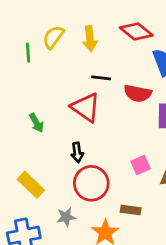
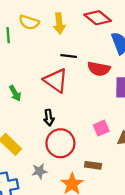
yellow semicircle: (53, 37) -> (29, 22), turned -108

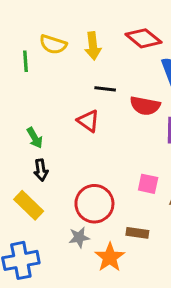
red triangle: (56, 80) -> (88, 121), size x0.7
black arrow: (49, 118) -> (41, 170), moved
pink square: (101, 128) -> (148, 184), turned 35
gray star: (39, 171) -> (79, 237), moved

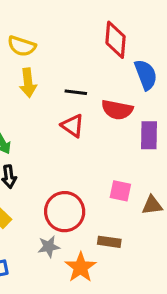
red diamond: (143, 38) -> (116, 40), turned 56
yellow arrow: (93, 46) -> (28, 83), moved
red triangle: (88, 121) -> (73, 126), moved

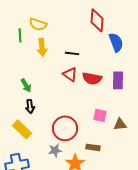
red semicircle: (117, 110) -> (92, 78), moved

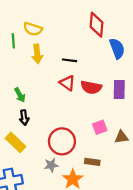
pink square: (100, 115) -> (100, 127), turned -32

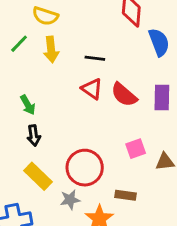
green line: (13, 41) -> (19, 44), moved, turned 48
red semicircle: (91, 87) -> (124, 95), turned 30
yellow rectangle: (15, 142) -> (38, 176), moved

